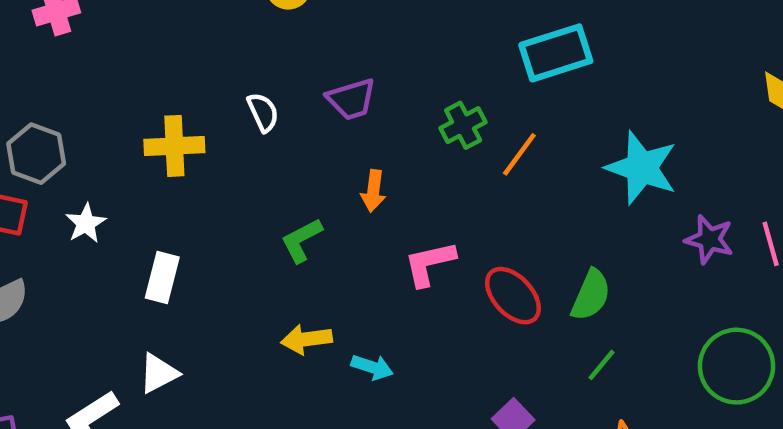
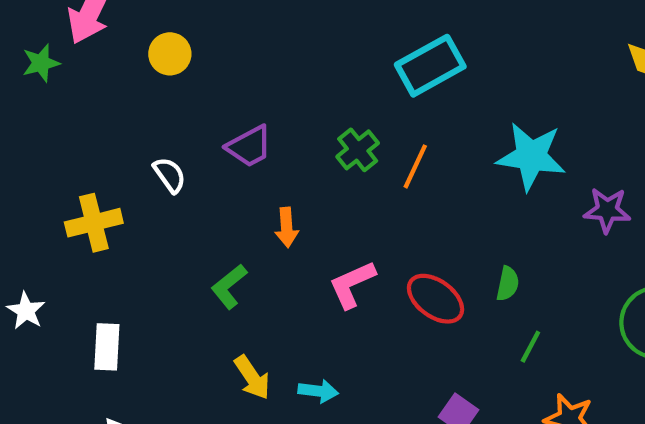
green semicircle: (591, 295) -> (508, 284), size x0.7
yellow arrow: (307, 339) -> (252, 377), turned -105

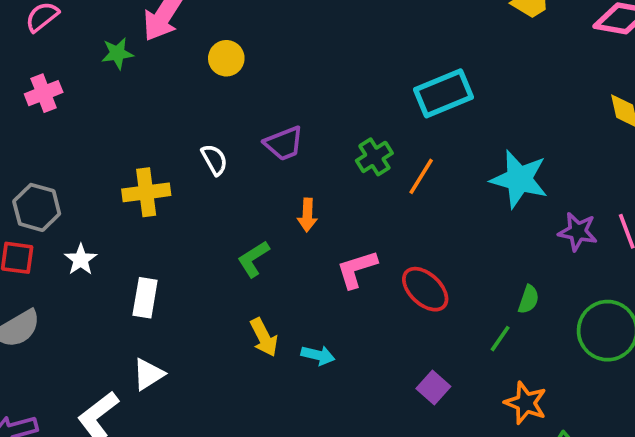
green semicircle: (508, 284) -> (529, 299), moved

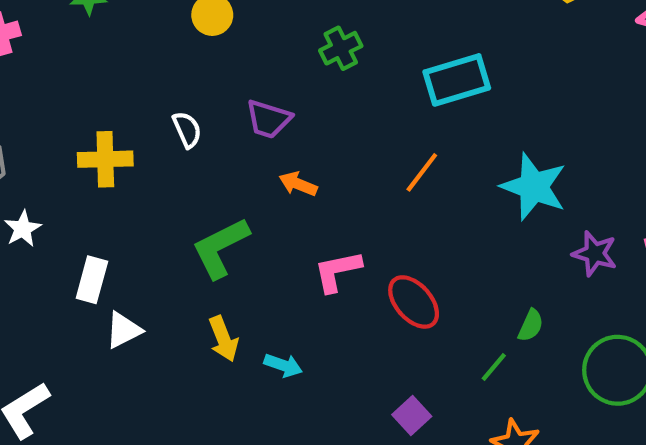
purple trapezoid: (284, 143) -> (268, 119), turned 33
green cross: (374, 157) -> (341, 48), moved
orange arrow: (307, 215) -> (298, 184), moved, turned 104
green L-shape: (253, 259) -> (220, 248), size x1.5
white triangle: (148, 374) -> (123, 330), moved

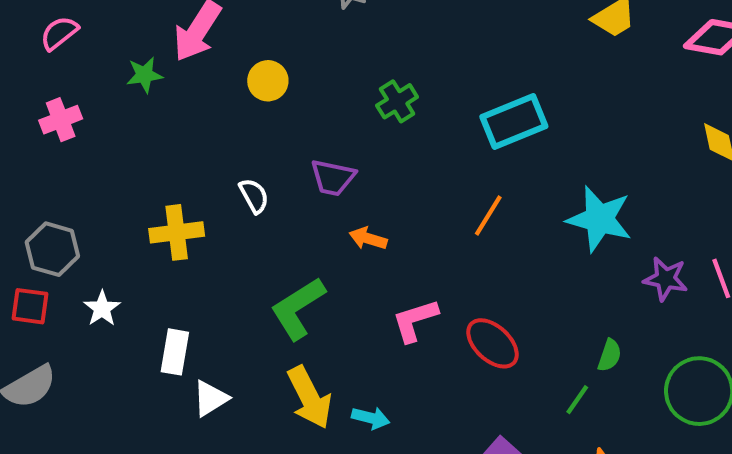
yellow arrow: (223, 339) -> (309, 397), size x1.4

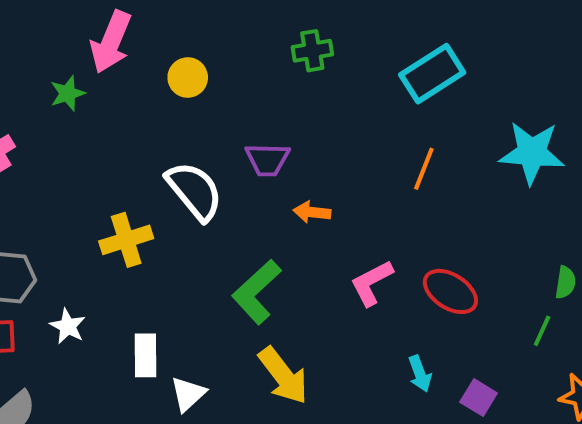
green cross: (397, 101) -> (312, 51), moved, turned 33
white semicircle: (254, 196) -> (194, 191), size x1.8
cyan arrow: (371, 418) -> (420, 374), moved, turned 66

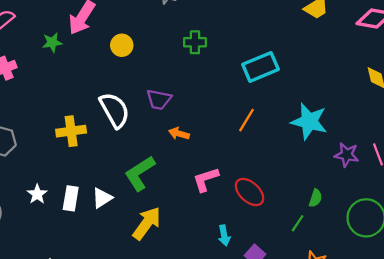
white star: (68, 326) -> (37, 194), moved
yellow arrow: (283, 376) -> (147, 223), turned -116
white triangle: (188, 394) -> (102, 198), moved

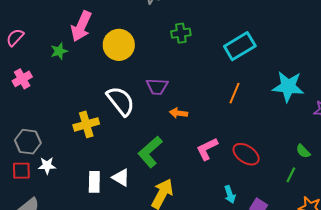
yellow circle: (122, 45) -> (119, 45), size x1.6
white star: (37, 194) -> (47, 166), moved, turned -30
white triangle: (102, 198) -> (121, 178), turned -48
green semicircle: (316, 198) -> (303, 151), turned 126

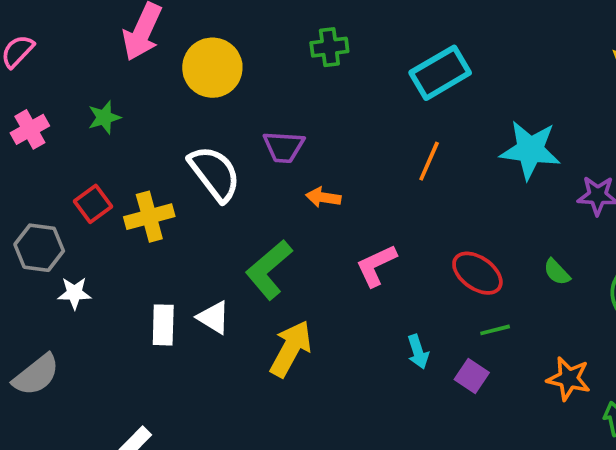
green star: (59, 51) -> (104, 117), moved
red ellipse: (246, 154) -> (477, 273), moved
red square: (21, 171) -> (93, 204), moved, turned -36
green line: (291, 175) -> (495, 330), moved, turned 49

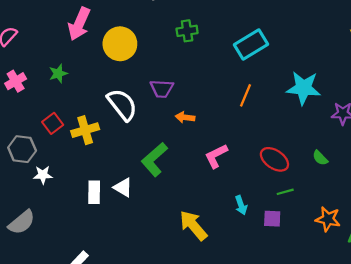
yellow arrow: (291, 349) -> (193, 225), moved, turned -68
purple square: (472, 376) -> (272, 219), turned -30

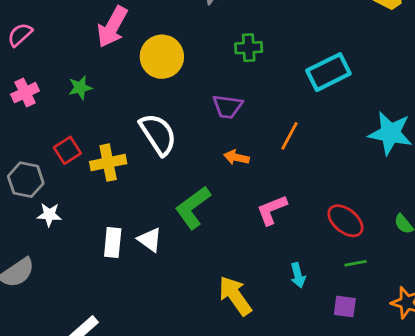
purple trapezoid: (162, 89) -> (227, 107), moved
orange line: (246, 95) -> (290, 136), moved
purple square: (272, 219) -> (345, 307), moved

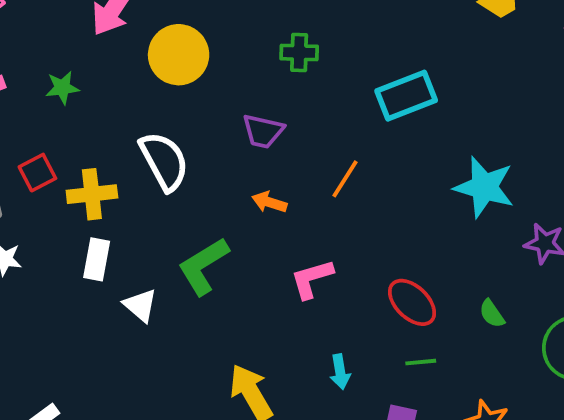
white rectangle: (113, 243) -> (97, 259), moved

